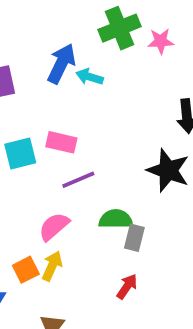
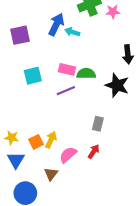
pink rectangle: (61, 142) -> (67, 69), moved
green semicircle: (116, 219) -> (86, 74), moved
pink semicircle: (54, 227) -> (68, 155), moved

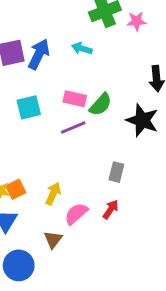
blue arrow: (56, 24) -> (39, 54), moved
green semicircle: (86, 74) -> (101, 105), turned 132
orange square: (36, 142) -> (16, 189), moved

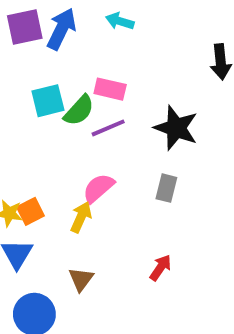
green semicircle: (101, 105) -> (79, 110), moved
black star: (142, 120) -> (176, 128), moved
red arrow: (111, 209) -> (161, 268), moved
pink semicircle: (76, 214) -> (98, 188), moved

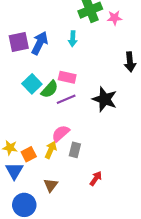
cyan arrow: (120, 21) -> (73, 39), turned -104
cyan square: (48, 101) -> (32, 84), turned -30
gray rectangle: (166, 188) -> (75, 150), moved
orange square: (30, 211) -> (29, 154), moved

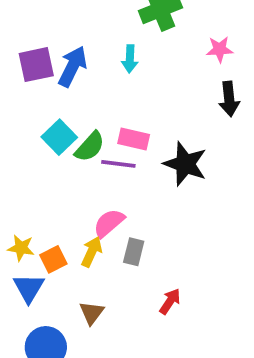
pink star: (115, 18) -> (220, 49), moved
pink rectangle: (67, 77) -> (134, 139), moved
purple line: (66, 99) -> (118, 164), turned 30

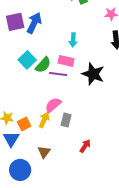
cyan arrow: (130, 59) -> (73, 40), moved

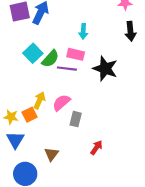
yellow arrow: (44, 120) -> (39, 100), moved
orange square: (24, 124) -> (30, 115), moved

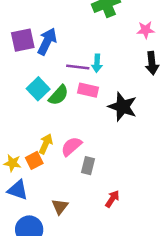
purple line: (67, 69) -> (78, 67), moved
blue triangle: (15, 140) -> (18, 190), turned -42

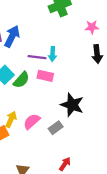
black star: (123, 107) -> (72, 105), moved
gray rectangle: (88, 166) -> (56, 128), moved, turned 40

